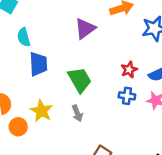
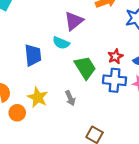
cyan semicircle: (24, 37) -> (61, 43), moved, turned -49
green trapezoid: (80, 80) -> (85, 68), moved
blue cross: (127, 96) -> (115, 80), size x1.5

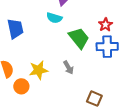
blue trapezoid: (33, 55) -> (15, 29), moved
yellow star: (38, 97) -> (39, 70), turned -30

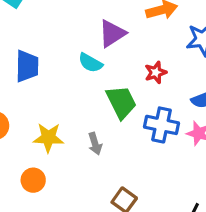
red star: (105, 25) -> (156, 72), moved
orange circle: (21, 86) -> (33, 180), moved

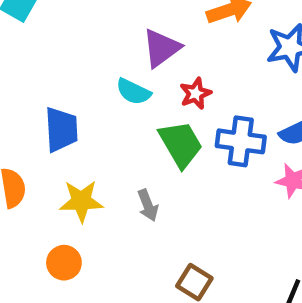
blue trapezoid: (27, 66) -> (61, 129), moved
red star: (156, 72) -> (196, 93), moved
blue cross: (162, 125) -> (241, 141), moved

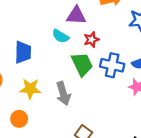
purple triangle: (161, 48) -> (76, 16), turned 35
gray arrow: (148, 205) -> (63, 93), size x1.5

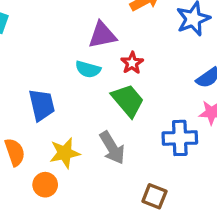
blue cross: (112, 65) -> (180, 138), moved
orange circle: (19, 119) -> (45, 185), moved

